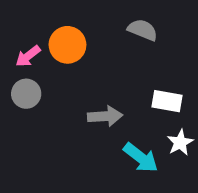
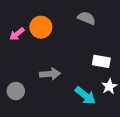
gray circle: (26, 94) -> (16, 91), moved
gray arrow: (105, 116) -> (50, 74), moved

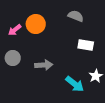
white rectangle: (101, 61) -> (86, 45), moved
gray circle: (16, 91) -> (13, 58), moved

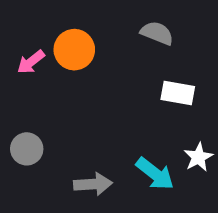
gray circle: (13, 58) -> (27, 149), moved
gray arrow: (44, 65) -> (93, 184), moved

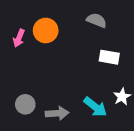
pink arrow: (31, 62) -> (19, 38), turned -30
gray circle: (27, 149) -> (25, 104), moved

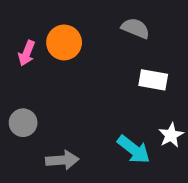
gray circle: (25, 104) -> (23, 123), moved
gray arrow: (57, 113) -> (62, 160), moved

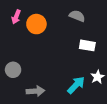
pink arrow: (27, 53) -> (16, 17), moved
cyan arrow: (134, 149) -> (76, 85), turned -84

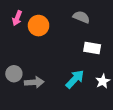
cyan arrow: (76, 85) -> (75, 79), moved
gray arrow: (35, 91) -> (34, 82), moved

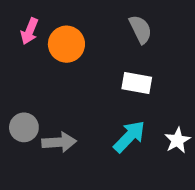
gray semicircle: (81, 17) -> (140, 29), turned 42
white rectangle: (92, 48) -> (137, 83), moved

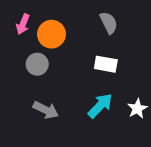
gray circle: (24, 127) -> (37, 64), moved
gray arrow: (59, 142) -> (46, 110), turned 30

